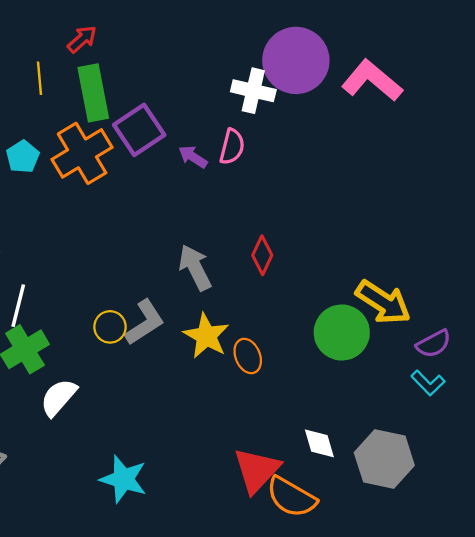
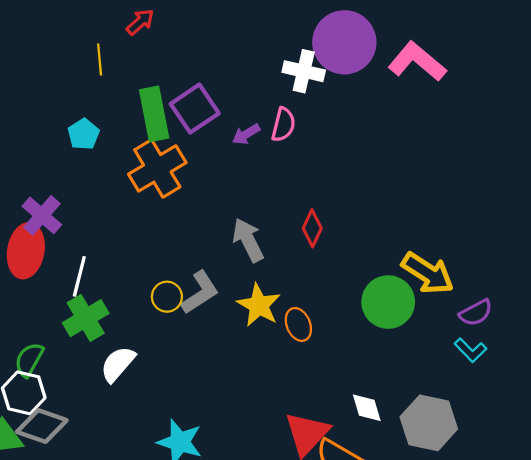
green rectangle: (93, 93) -> (154, 114), moved
orange cross: (82, 153) -> (157, 168), moved
purple arrow: (193, 157) -> (246, 134), turned -64

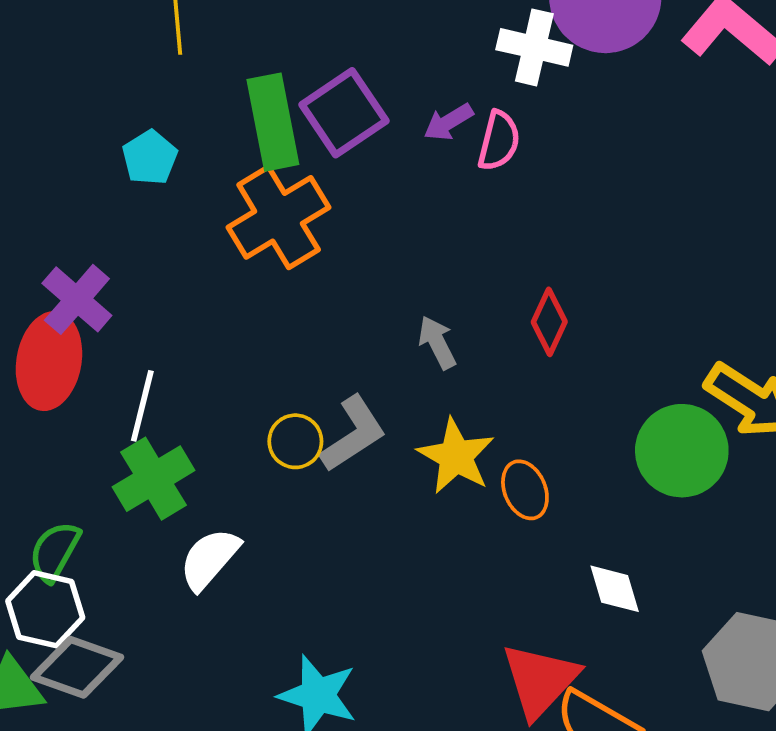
purple arrow: (246, 134) -> (448, 122), moved
gray arrow: (248, 240) -> (437, 342), size x0.7
white diamond: (367, 408) -> (615, 589), moved

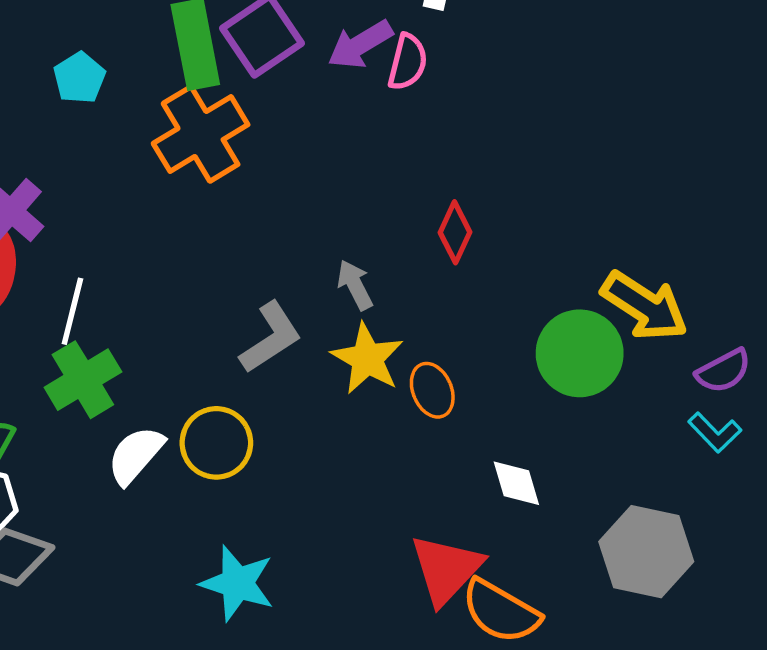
purple arrow: (448, 122) -> (360, 44), size x1.4
gray arrow: (437, 342) -> (355, 285), moved
yellow circle: (295, 441) -> (216, 443), moved, size x1.4

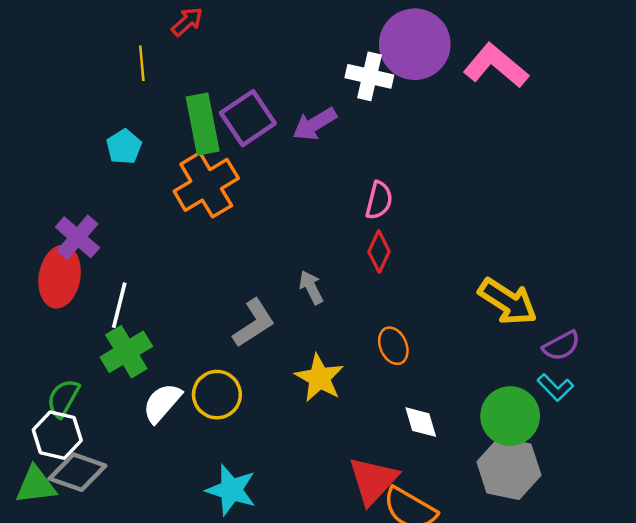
pink semicircle: (408, 62) -> (379, 200), moved
green circle: (580, 353) -> (510, 416), moved
yellow star: (367, 359) -> (319, 378), moved
orange ellipse: (432, 390) -> (393, 346), moved

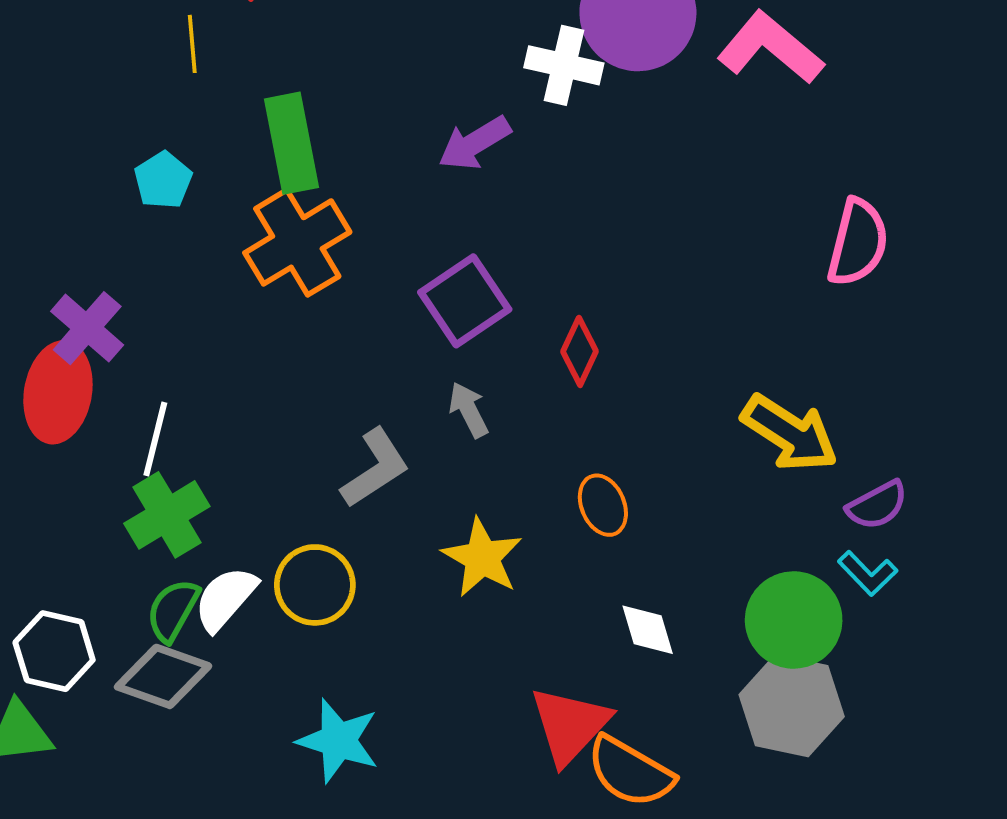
purple square: (248, 118) -> (465, 301), moved
pink semicircle: (379, 200) -> (858, 242), moved, size x1.4
green semicircle: (63, 398) -> (173, 610), moved
gray diamond: (77, 472) -> (163, 676), moved

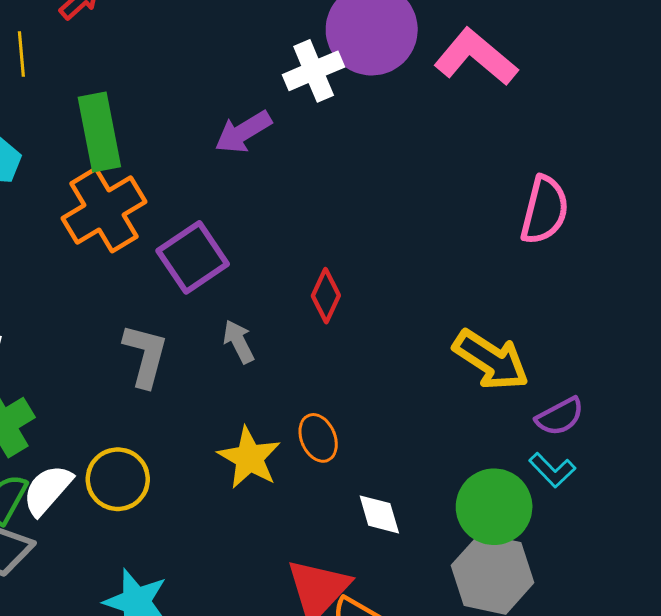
white cross: (564, 65) -> (314, 71), turned -36
purple square: (465, 301) -> (193, 257), moved
gray L-shape: (375, 468) -> (145, 355), moved, turned -42
orange ellipse: (603, 505) -> (318, 438), moved

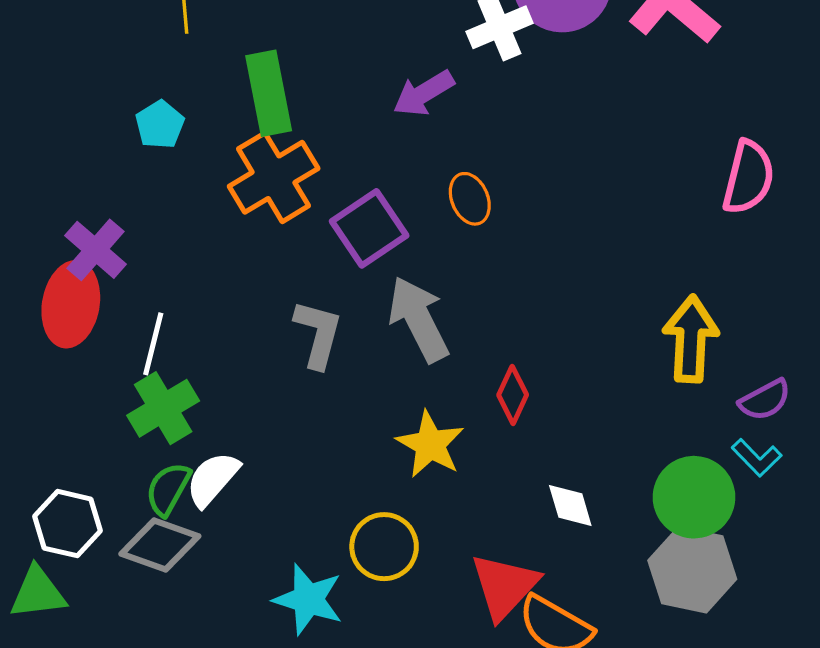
red diamond: (326, 296) -> (513, 395), moved
gray arrow: (239, 342) -> (419, 319), size x1.8
yellow arrow: (491, 360) -> (691, 339), turned -120
orange ellipse: (318, 438) -> (470, 199), moved
yellow circle: (118, 479) -> (384, 547), moved

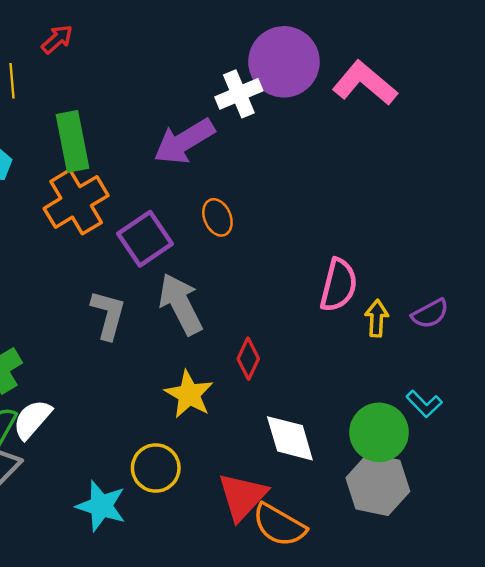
purple arrow: (424, 93) -> (184, 141), size x1.4
pink semicircle: (748, 177) -> (339, 285), moved
yellow arrow: (691, 339) -> (377, 318), size x0.6
purple semicircle: (765, 400) -> (430, 314), moved
white diamond: (570, 505) -> (290, 438), size x1.5

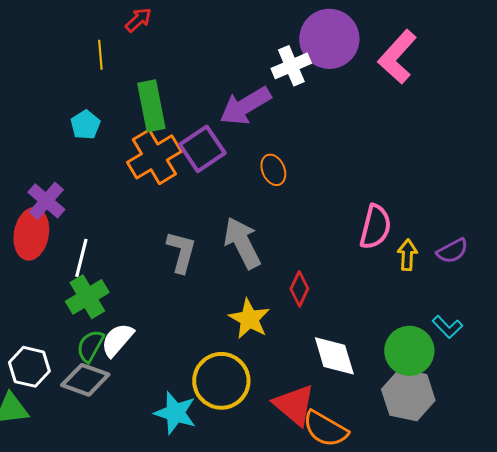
pink L-shape: (365, 83) -> (397, 57), turned -88
purple square: (145, 239) -> (202, 149), moved
yellow circle: (156, 468) -> (221, 381), size x1.4
red triangle: (242, 496) -> (294, 405), turned -33

